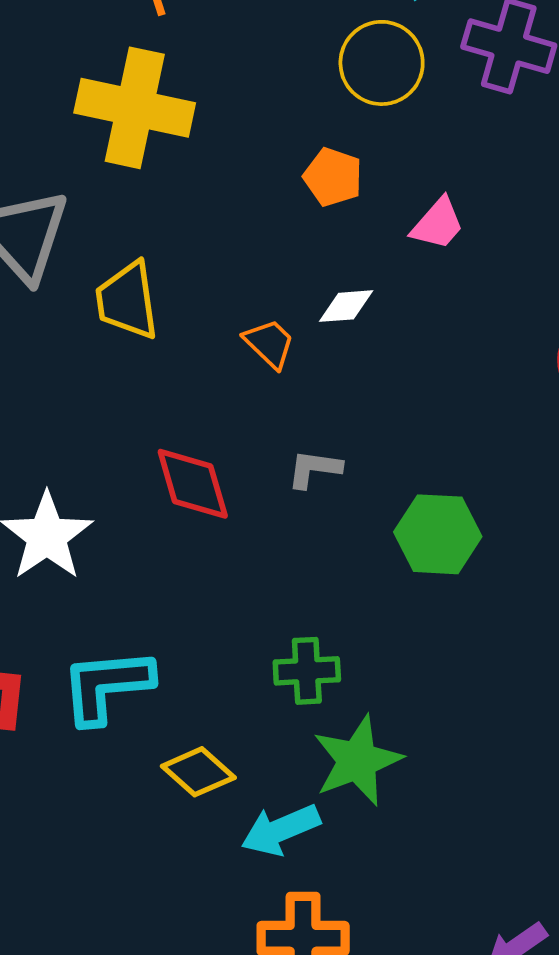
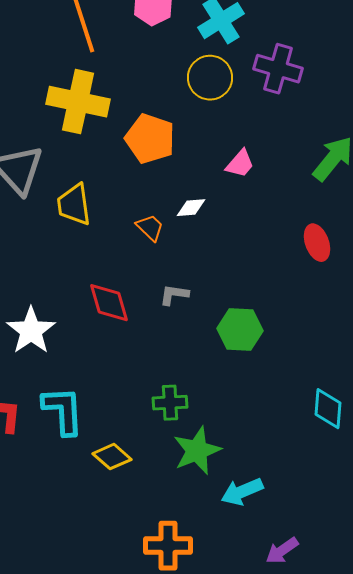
orange pentagon: (333, 177) -> (150, 139), moved, size x1.6
cyan L-shape: (107, 686) -> (63, 411), turned 92
cyan arrow: (281, 830) -> (242, 492), moved

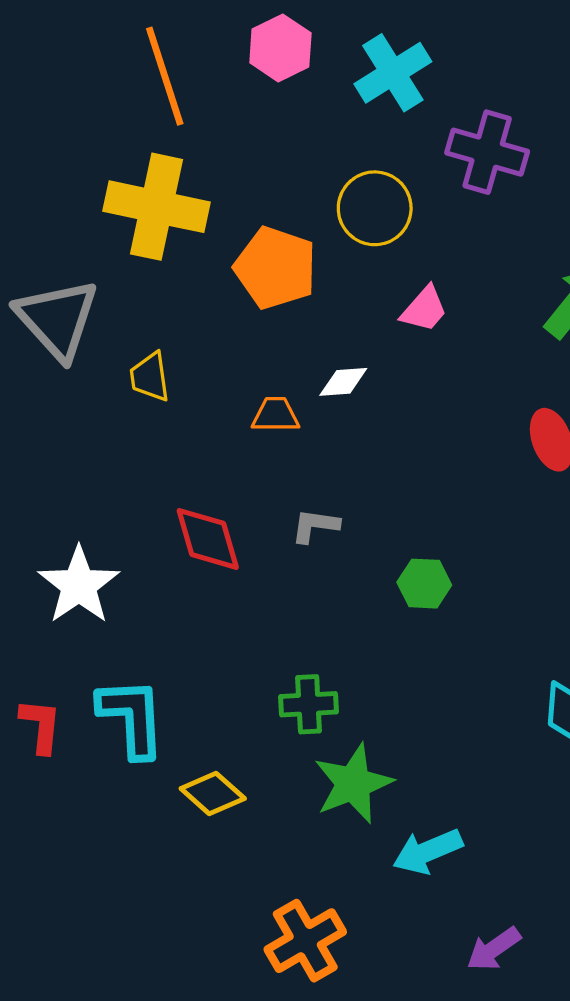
yellow circle: (210, 78) -> (375, 208), moved
yellow trapezoid: (74, 205) -> (150, 377), size x0.7
orange trapezoid: (150, 228) -> (275, 415), turned -44
green hexagon: (240, 330) -> (424, 584), size x0.7
orange cross: (168, 546) -> (305, 941), turned -30

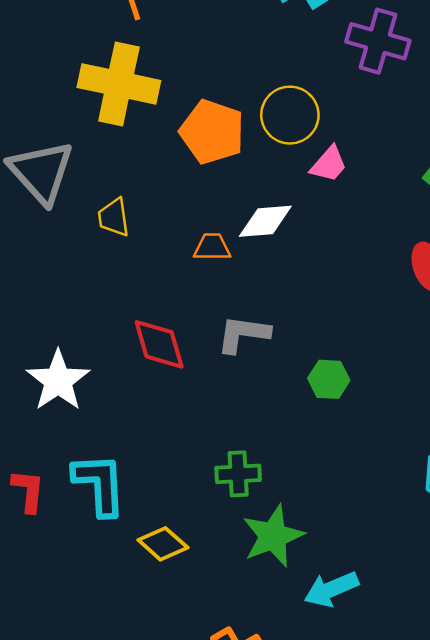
yellow circle: (375, 208) -> (290, 115), moved
white diamond: (343, 382) -> (265, 221), size x1.4
gray L-shape: (315, 526) -> (243, 334), size x1.4

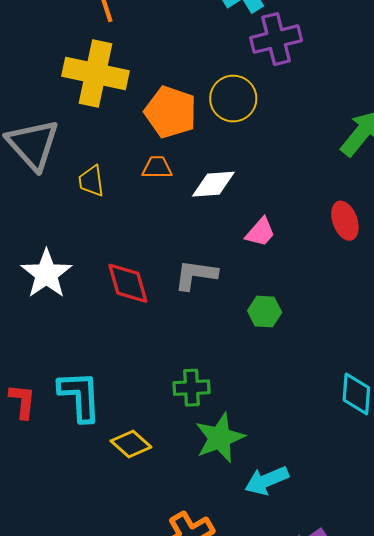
purple cross: (378, 41) -> (276, 39), moved, turned -30
pink trapezoid: (329, 164) -> (260, 232), moved
orange trapezoid: (212, 247) -> (157, 167), moved
white star: (58, 381) -> (46, 274), moved

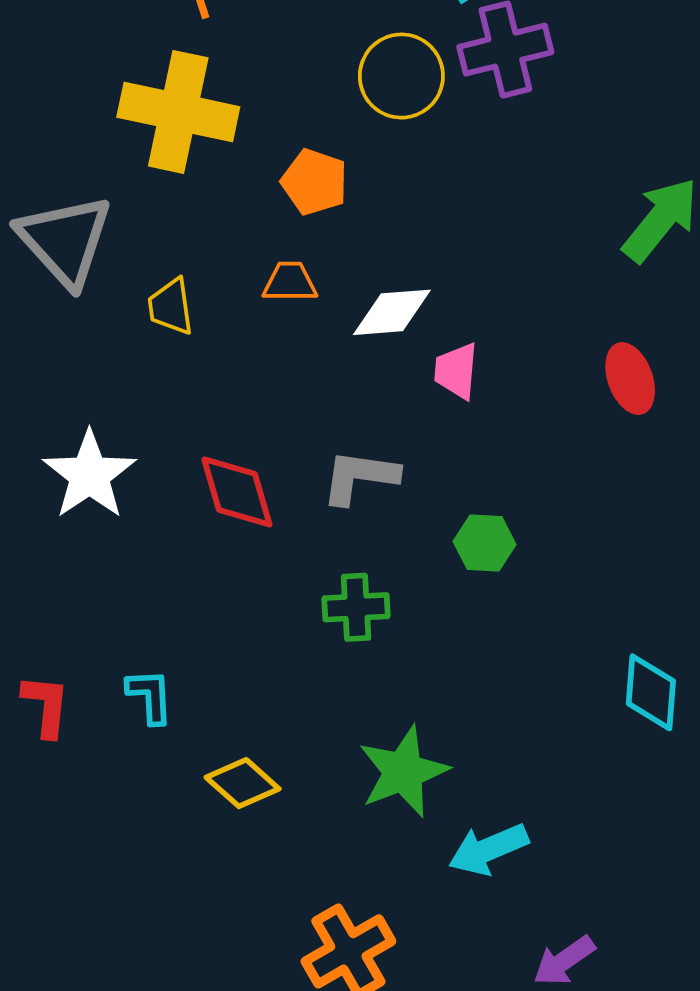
yellow circle: (233, 99) -> (401, 76), moved
orange pentagon: (171, 112) -> (314, 182), size x0.7
pink trapezoid: (260, 232) -> (456, 371), moved, turned 144
green cross: (191, 388) -> (356, 607), moved
cyan L-shape: (80, 396) -> (150, 696), size x0.6

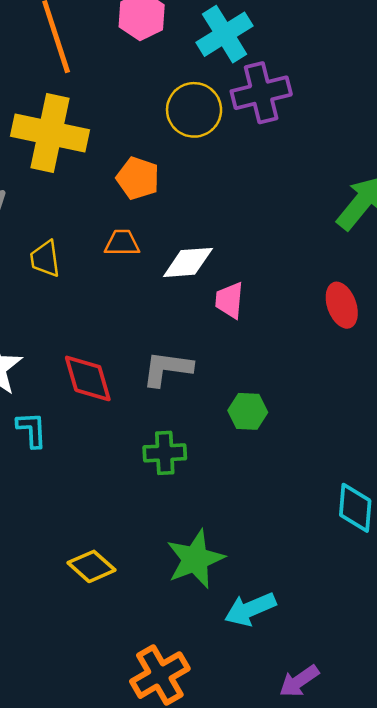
cyan L-shape: (150, 696) -> (32, 430), moved

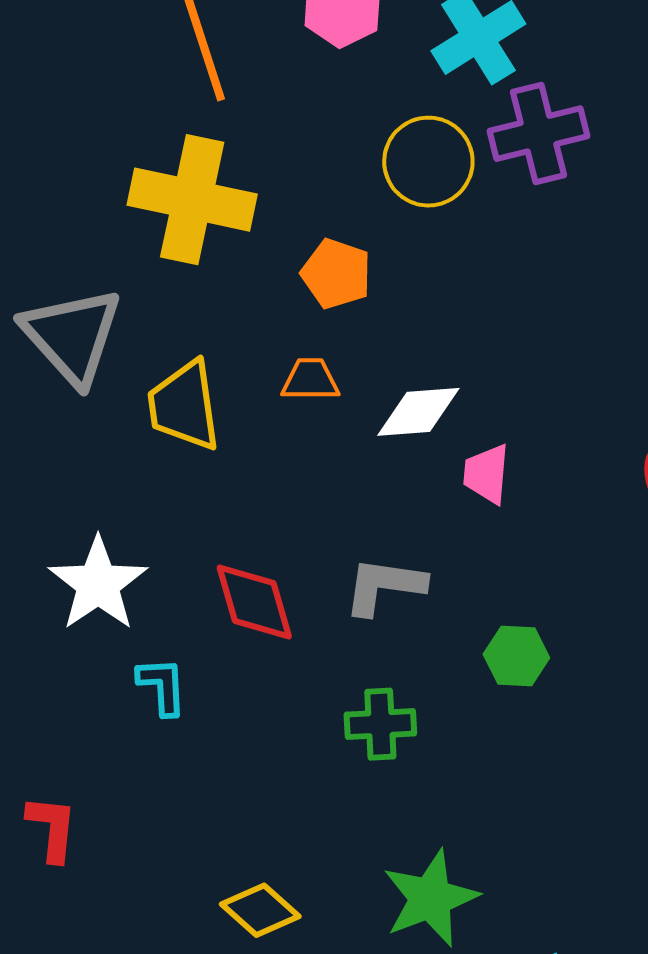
yellow trapezoid: (45, 259) -> (184, 406), size x1.5

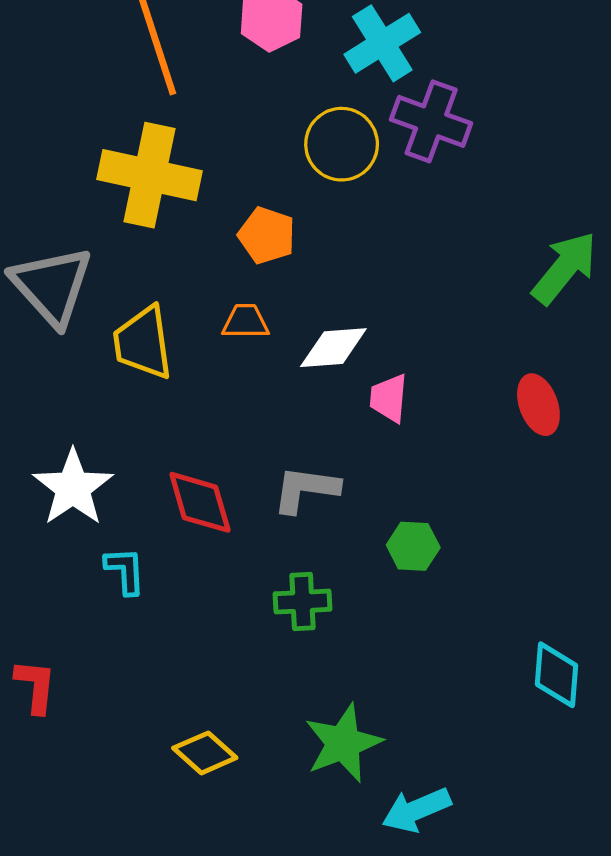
purple cross: (539, 134) -> (431, 121), turned 34

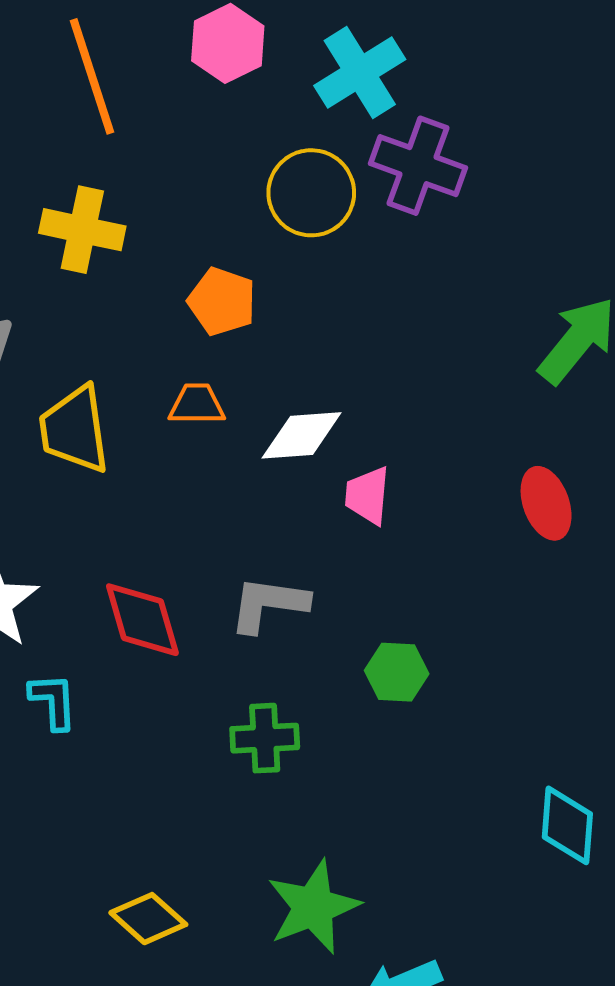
yellow cross: (149, 175) -> (82, 230), size x0.7

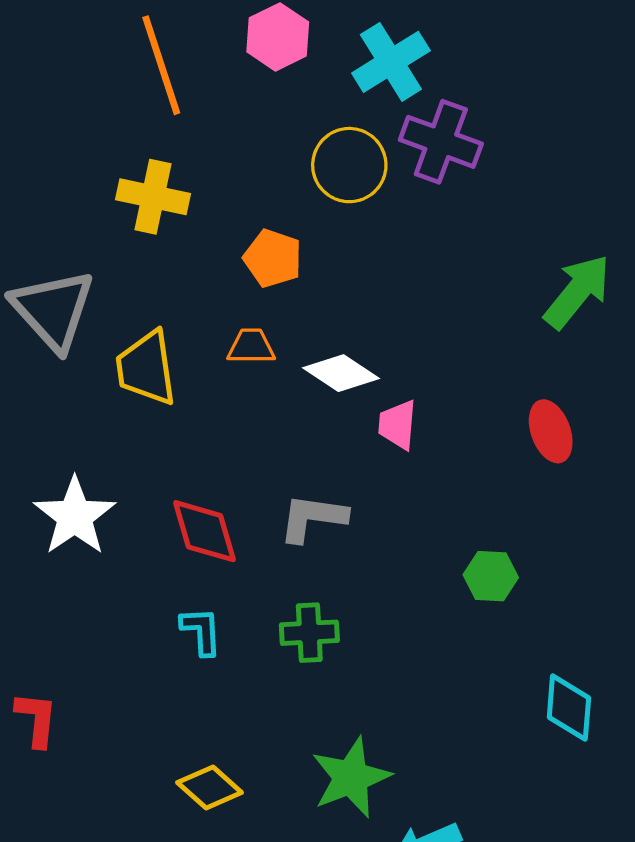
white diamond: (302, 435) -> (341, 373), turned 38
green hexagon: (397, 672) -> (491, 576), moved
cyan L-shape: (53, 701) -> (201, 631), moved

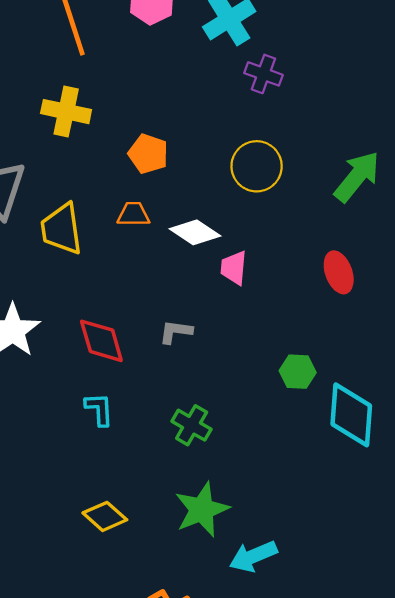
purple cross: (441, 142) -> (263, 74), size x0.7
yellow circle: (349, 165) -> (257, 166), moved
gray L-shape: (313, 518) -> (176, 332), size x0.7
green cross: (309, 633) -> (192, 425), moved, turned 33
cyan diamond: (569, 708) -> (351, 415), moved, size x1.4

